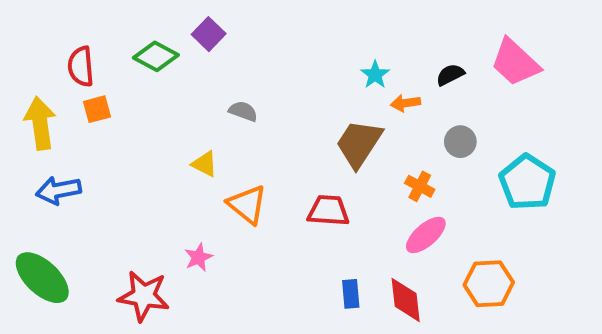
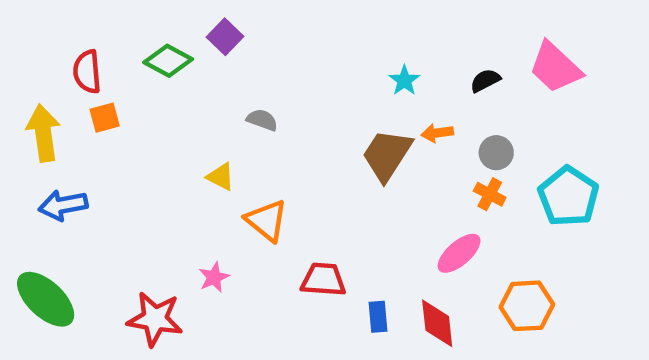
orange arrow: (406, 103) -> (437, 133), moved
orange cross: (420, 186) -> (490, 194), moved
red trapezoid: (328, 211) -> (323, 280), moved

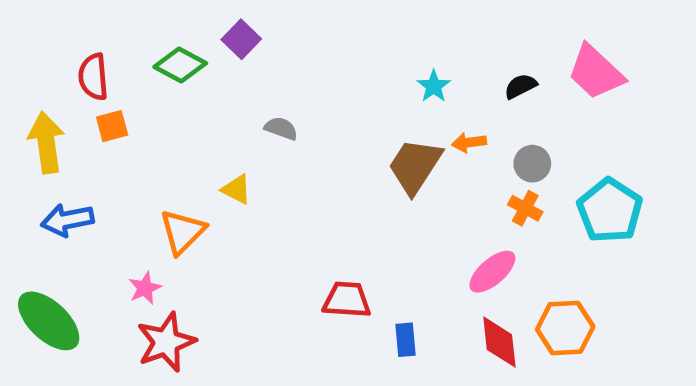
orange triangle: (267, 220) -> (182, 232), moved, turned 36
pink star: (214, 277) -> (145, 288), moved
red star: (155, 319) -> (166, 342), turned -30
red diamond: (437, 323) -> (499, 342), moved

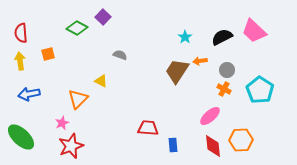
red semicircle: (93, 77) -> (21, 33), moved
black semicircle: (521, 86) -> (222, 37), size x1.5
yellow arrow: (46, 143) -> (20, 61), size x0.7

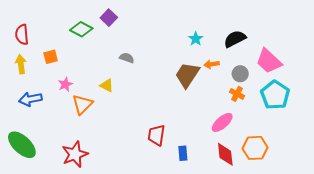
pink trapezoid: (254, 31) -> (269, 61), moved
pink star: (62, 123) -> (65, 84), moved
red trapezoid: (148, 128) -> (156, 135), turned -85

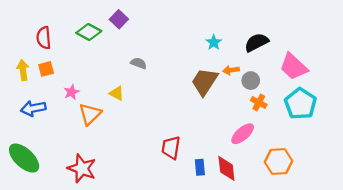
red semicircle: (22, 35) -> (44, 38), moved
orange square: (51, 57) -> (46, 69), moved
gray circle: (240, 74) -> (251, 81), moved
red star: (75, 154) -> (82, 168), turned -30
red diamond: (225, 154) -> (226, 168), moved

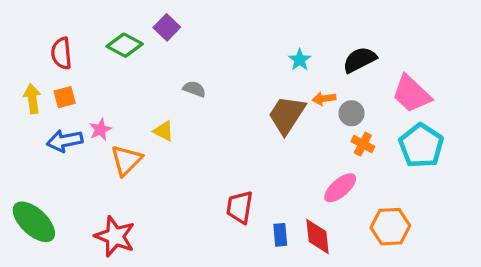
blue arrow: (33, 108) -> (65, 141), moved

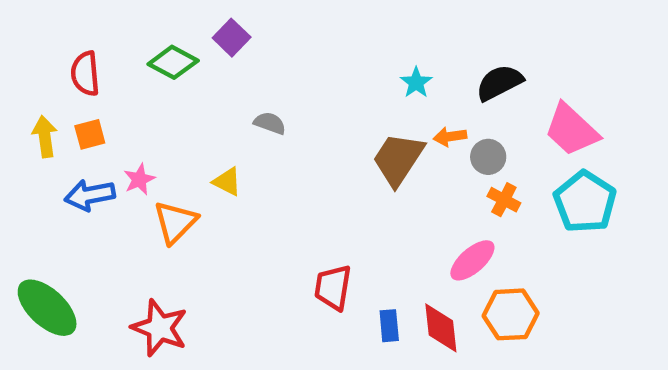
orange hexagon: (390, 227) -> (511, 314), moved

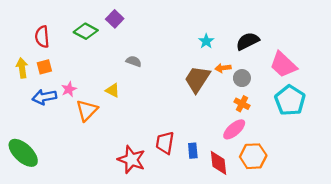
orange cross: (504, 200) -> (242, 104), moved
blue rectangle: (389, 326) -> (193, 151), moved
red star: (160, 328) -> (131, 160), moved

